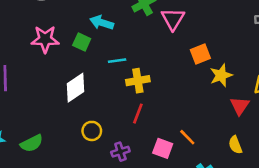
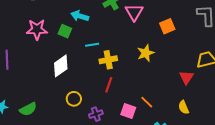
orange square: (200, 54) -> (167, 26), moved
yellow star: (221, 75) -> (146, 53), moved

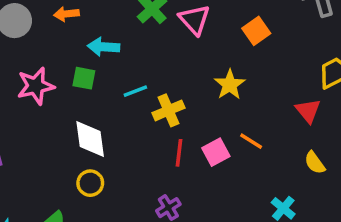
white diamond: (61, 66) -> (90, 139), turned -50
yellow circle: (74, 99) -> (90, 183), moved
orange line: (147, 102) -> (251, 141), moved
pink square: (128, 111) -> (216, 152), moved, turned -35

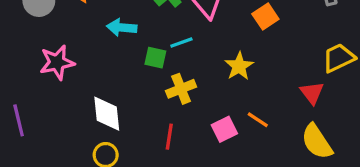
green square: (84, 78) -> (155, 58), moved
cyan line: (135, 91) -> (181, 43), moved
red line: (179, 153) -> (169, 137), moved
yellow semicircle: (315, 163) -> (317, 142), size x1.6

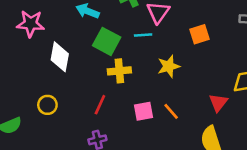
cyan line: (181, 43) -> (143, 35), moved
green square: (155, 58) -> (107, 41), size x1.5
white diamond: (107, 114) -> (60, 57), moved

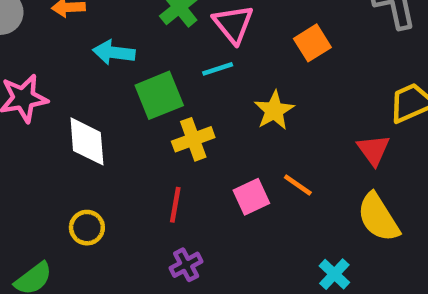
green square: (107, 41) -> (159, 95), turned -36

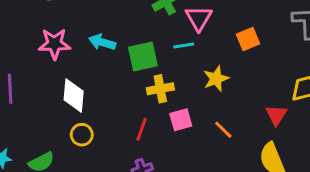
cyan arrow: (114, 52) -> (102, 42), moved
white diamond: (87, 141) -> (74, 96), moved
pink square: (251, 197) -> (181, 120), moved

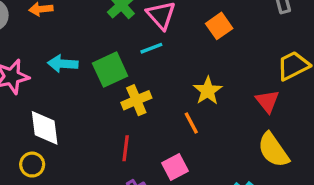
yellow star: (216, 79) -> (208, 91), moved
pink square: (181, 120) -> (175, 167), moved
orange line: (223, 130) -> (191, 123), moved, turned 30
yellow circle: (82, 135) -> (32, 165), moved

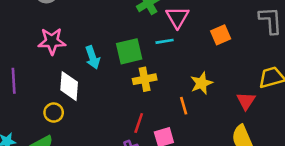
cyan arrow: (63, 64) -> (93, 57), moved, turned -125
red line: (126, 148) -> (139, 123), moved

